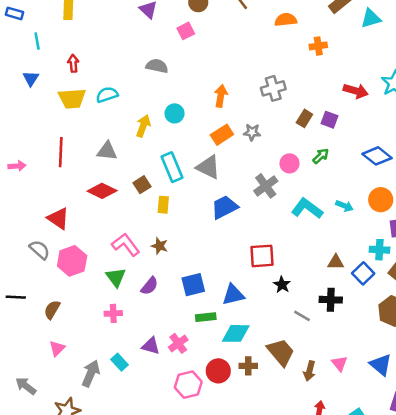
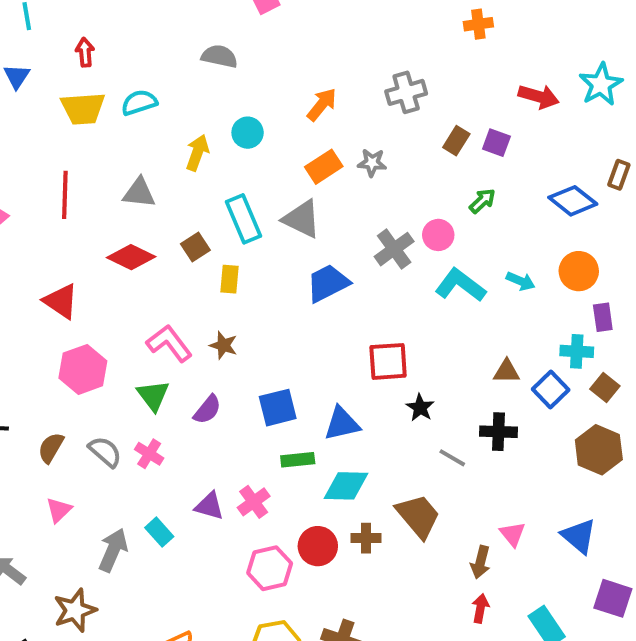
orange arrow: (221, 96) -> (322, 104), turned 30
pink circle: (289, 163) -> (438, 235), moved
gray semicircle: (40, 250) -> (105, 452), moved
pink cross: (113, 313) -> (149, 454), turned 35
brown arrow: (309, 371) -> (480, 562), moved

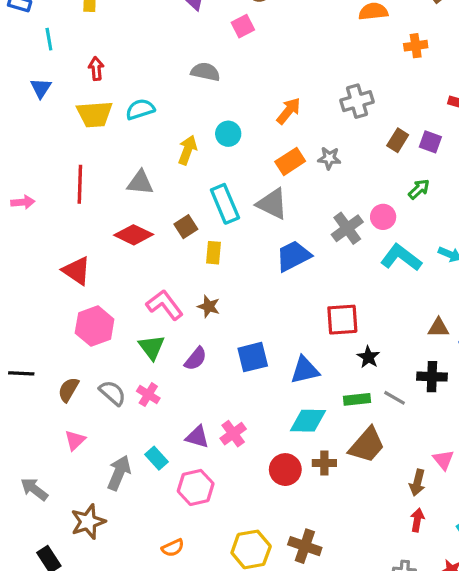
green rectangle: (298, 460) -> (357, 399), moved
brown trapezoid: (418, 516) -> (367, 445), turned 81
pink hexagon: (270, 568) -> (196, 487), moved

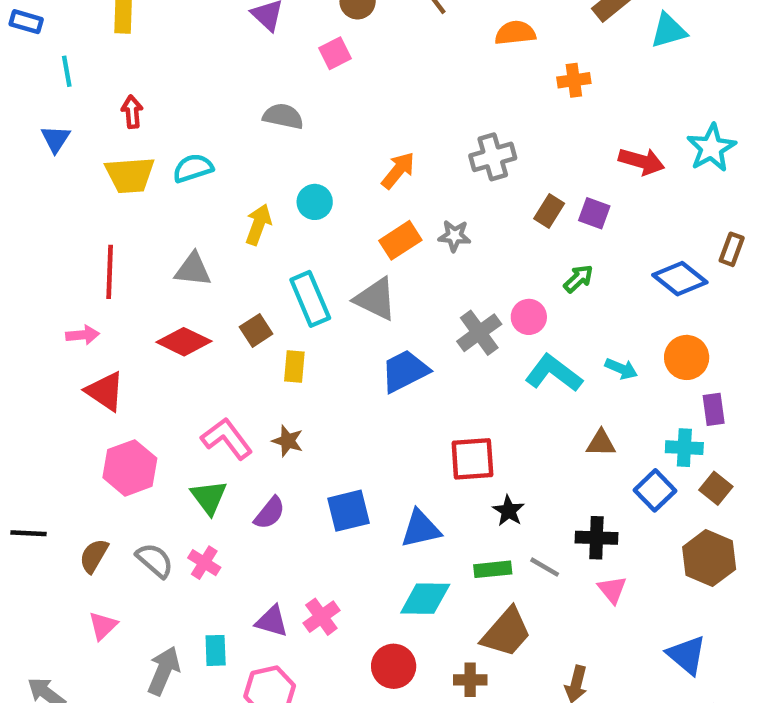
pink arrow: (23, 202) -> (83, 335), moved
brown triangle: (438, 328) -> (601, 443), moved
cyan rectangle: (156, 458) -> (216, 650), turned 40
pink triangle: (443, 460) -> (612, 590), moved
brown cross: (324, 463) -> (470, 680), moved

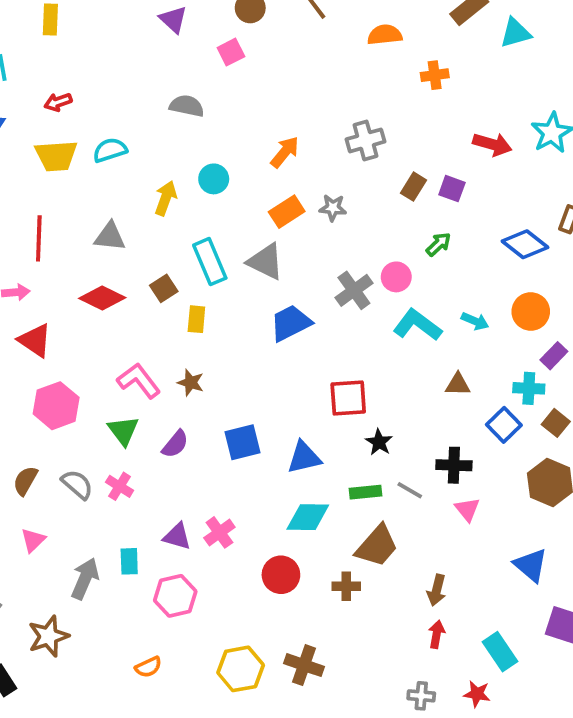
red arrow: (132, 112) -> (58, 102), turned -104
purple rectangle: (714, 409) -> (554, 356), turned 52

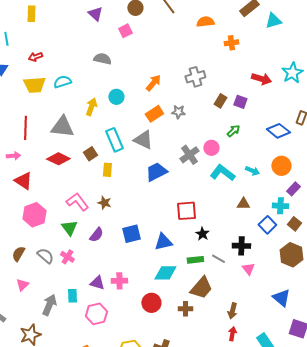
gray triangle: (110, 237) -> (62, 127), size x1.4
pink cross: (219, 532) -> (119, 281), turned 35

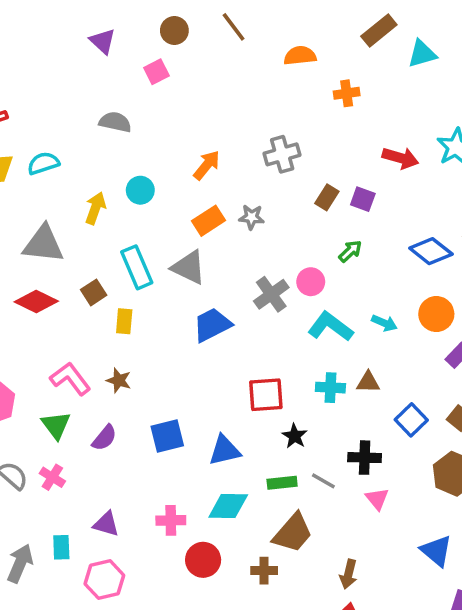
cyan cross: (280, 206) -> (330, 388), moved
pink cross: (119, 281) -> (171, 520), moved

